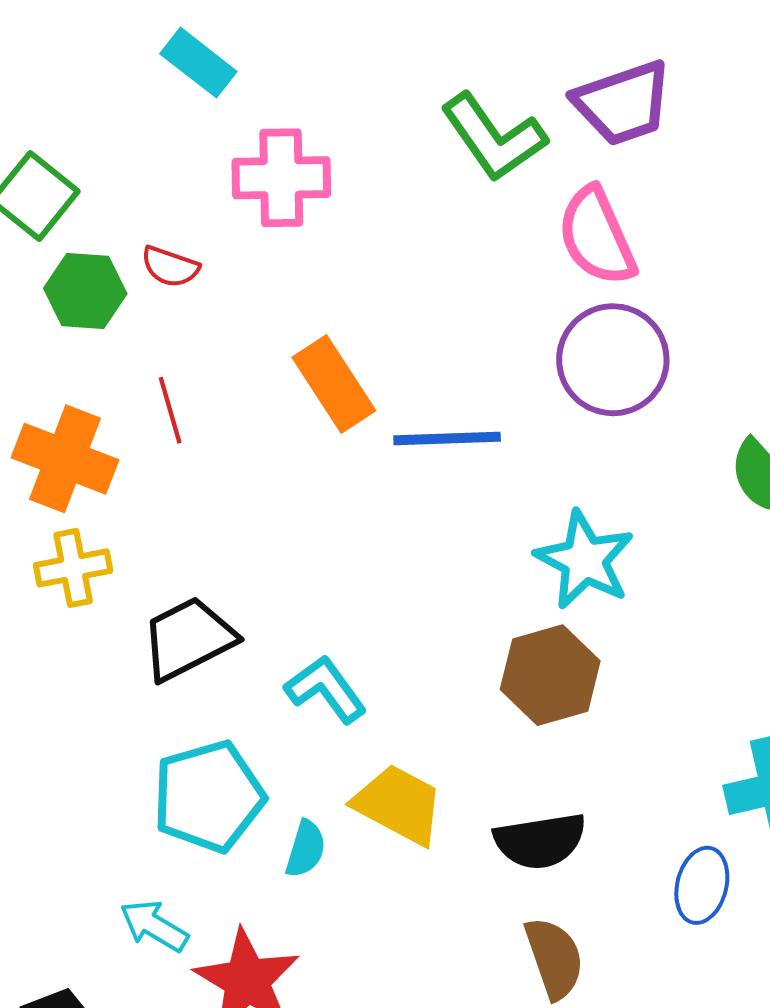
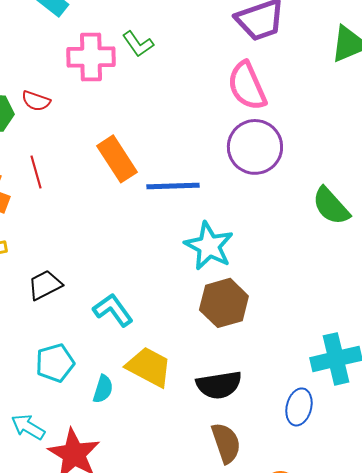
green L-shape: (494, 137) -> (138, 44), moved, size x0.6
cyan star: (585, 560) -> (209, 246), moved
black trapezoid: (188, 639) -> (45, 285), size x0.7
cyan pentagon: (209, 796) -> (55, 363), size x0.7

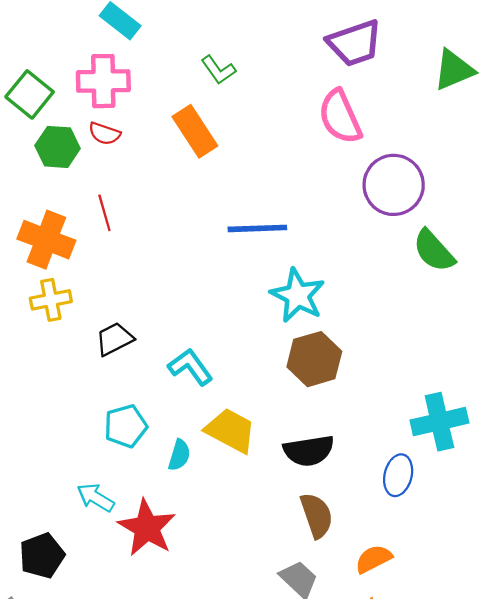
pink cross: (91, 57) -> (103, 81), moved
purple circle: (255, 147) -> (394, 185), moved
orange rectangle: (117, 159) -> (195, 131), moved

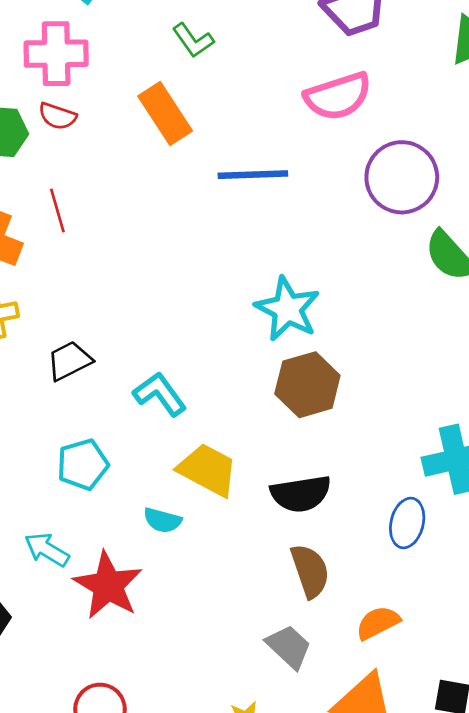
pink semicircle: (340, 117) -> (338, 96), turned -84
blue line: (257, 228) -> (253, 175), moved
cyan semicircle: (179, 455) -> (162, 520), moved, turned 88

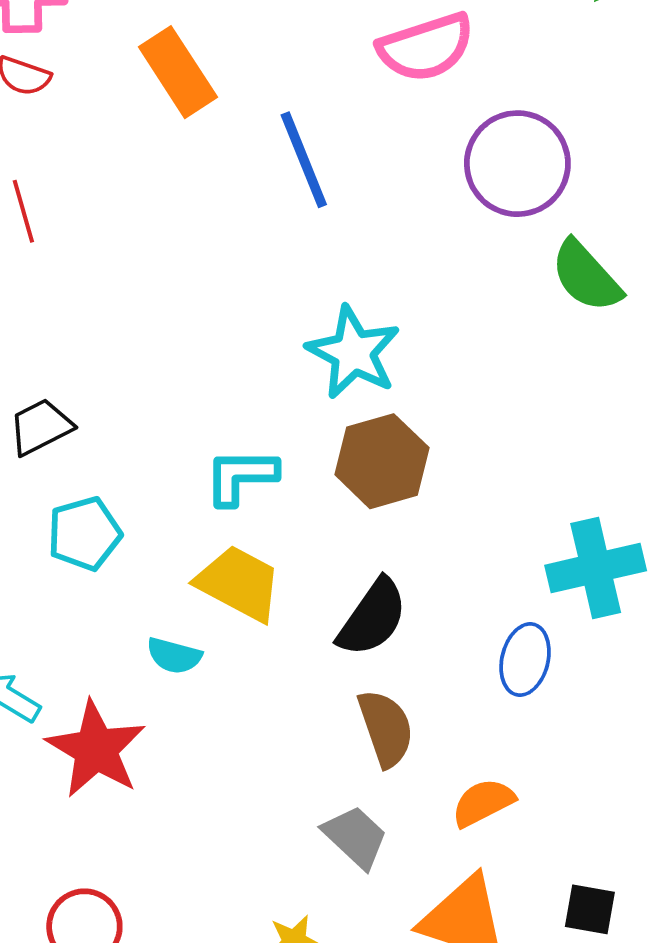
blue line: (253, 175) -> (304, 160), turned 70
cyan L-shape: (160, 394) -> (241, 476), moved, turned -54
cyan pentagon: (83, 464) -> (84, 534), moved
black semicircle: (301, 494) -> (372, 618), turned -46

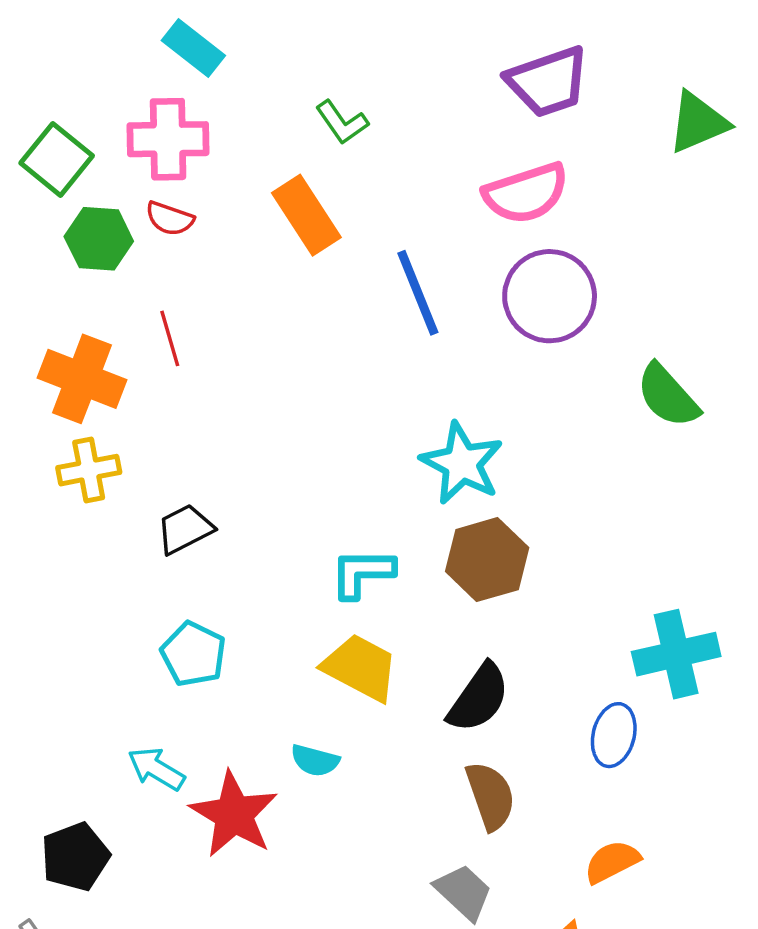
purple circle: (517, 164) -> (550, 296), moved
cyan pentagon: (84, 534) -> (193, 654), moved, turned -30
cyan semicircle: (174, 656) -> (315, 760), moved
orange semicircle: (483, 803) -> (612, 862), moved

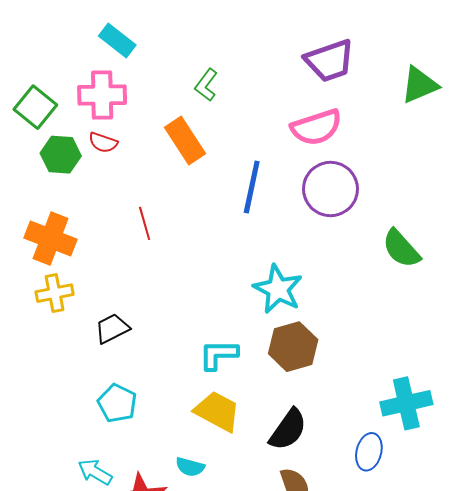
green L-shape: (342, 122) -> (206, 85), turned 72
blue line: (418, 293) -> (252, 187), turned 34
red line: (170, 338) -> (145, 223), moved

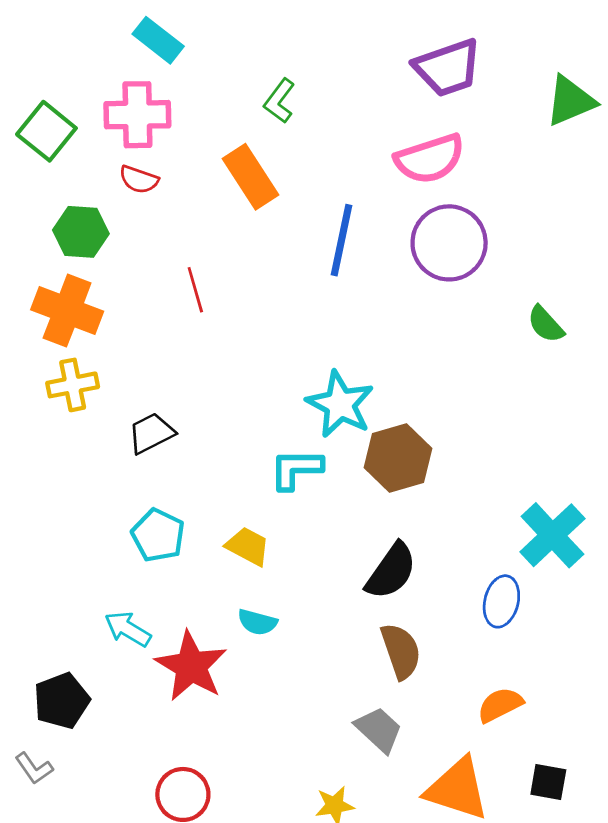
green hexagon: (61, 155) -> (81, 232), moved
green semicircle: (401, 249) -> (546, 324), size x0.7
cyan star: (278, 289) -> (340, 404), moved
cyan cross: (406, 403) -> (552, 535), turned -30
yellow trapezoid: (217, 411) -> (248, 546), moved, size x0.7

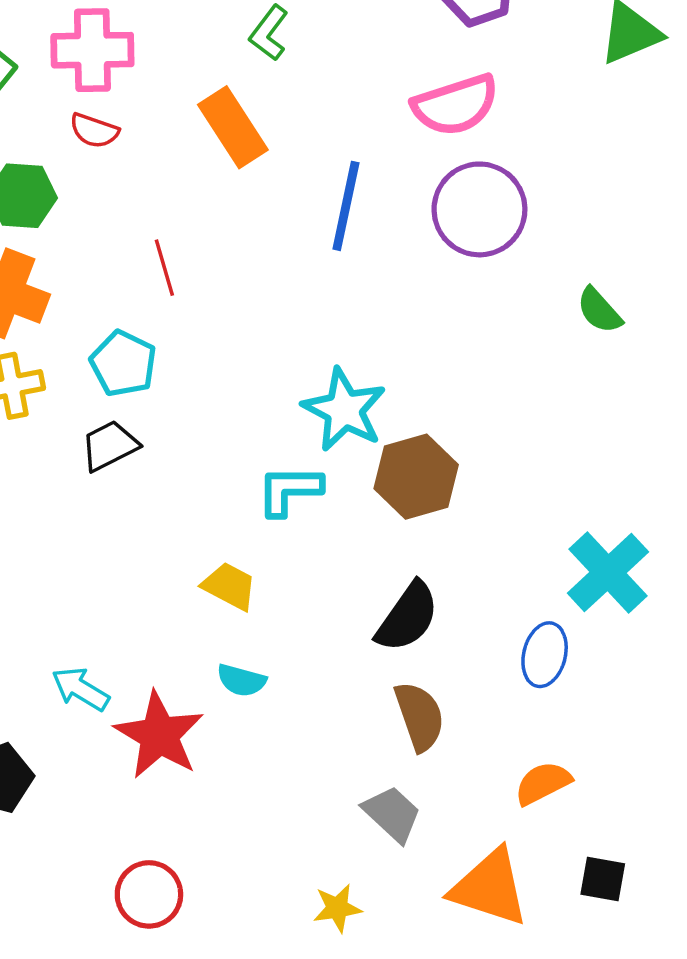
cyan pentagon: (158, 535) -> (123, 364), moved

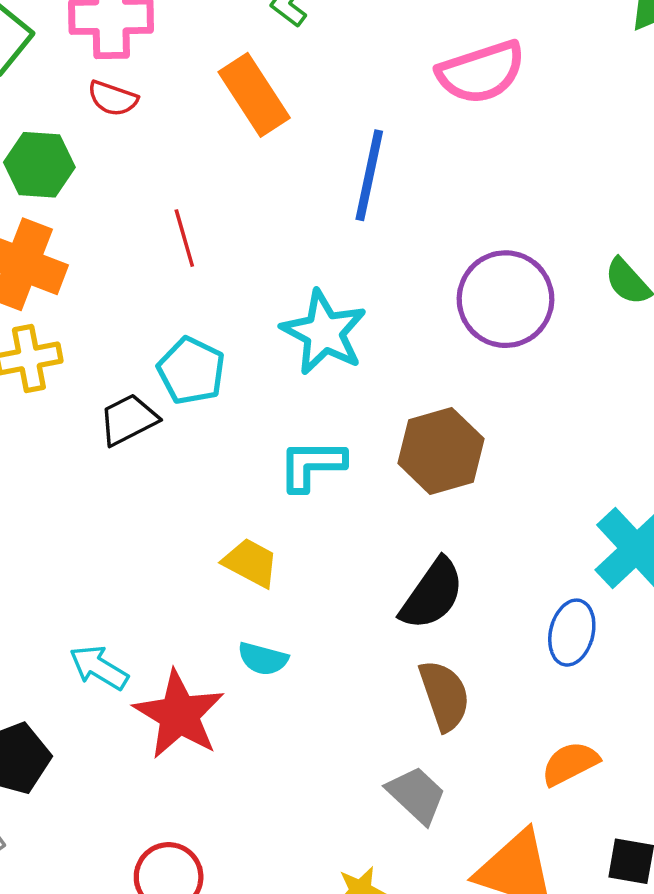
purple circle: (479, 209) -> (505, 299), moved
cyan pentagon: (123, 364) -> (191, 371), moved
cyan star: (344, 410) -> (324, 332), moved

